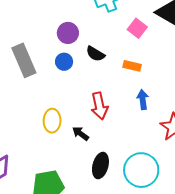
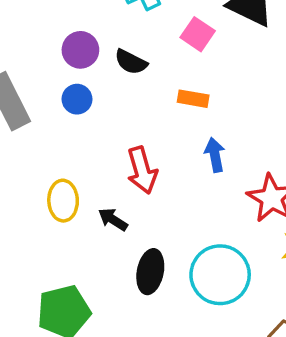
black semicircle: (95, 54) -> (131, 62), moved

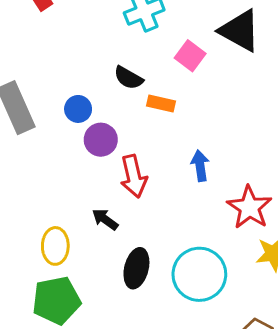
purple circle: (80, 50) -> (101, 140), moved
orange rectangle: (193, 99) -> (161, 103), moved
yellow ellipse: (63, 201) -> (55, 246), moved

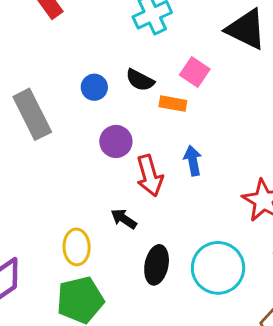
pink square: (190, 56) -> (195, 72), moved
blue circle: (78, 109) -> (94, 87), moved
blue arrow: (200, 166) -> (193, 161), moved

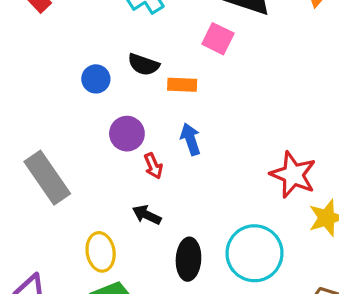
pink square: (195, 72) -> (218, 39), moved
gray rectangle: (32, 114) -> (47, 178), moved
blue arrow: (193, 161) -> (190, 139), moved
red arrow: (150, 176) -> (153, 166), moved, size x0.6

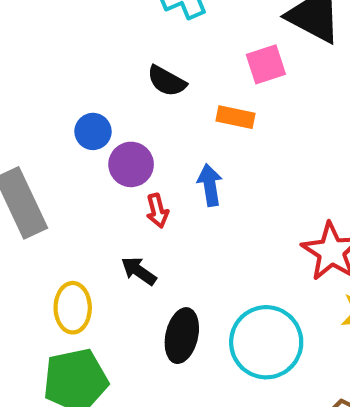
pink square: (218, 39) -> (266, 64), turned 36
blue circle: (96, 79) -> (93, 131), moved
orange rectangle: (182, 85) -> (236, 117), moved

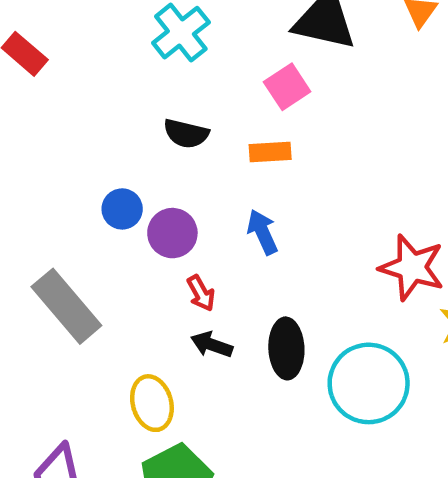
red arrow: (157, 211) -> (201, 293), moved
black ellipse: (182, 336) -> (286, 348), moved

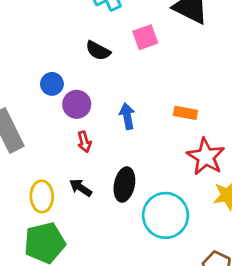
pink square: (287, 87) -> (145, 37), moved
orange rectangle: (270, 152) -> (185, 113), moved
black arrow: (212, 345) -> (81, 188), moved

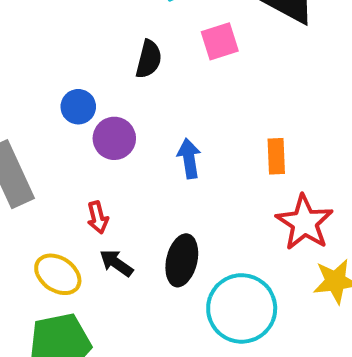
black semicircle: (98, 51) -> (149, 59), turned -105
orange rectangle: (185, 113) -> (276, 156), turned 75
red arrow: (84, 142) -> (98, 217), moved
yellow ellipse: (42, 196) -> (58, 274), turned -56

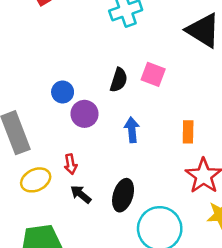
pink square: (220, 41) -> (153, 74), moved, turned 35
black semicircle: (149, 59) -> (119, 80), moved
yellow ellipse: (58, 274) -> (36, 180), moved, turned -64

